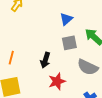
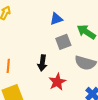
blue triangle: (66, 19) -> (56, 19), turned 32

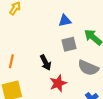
black arrow: (42, 63) -> (46, 63), turned -42

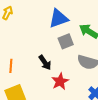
blue triangle: (65, 21) -> (59, 18), size x1.5

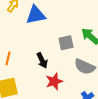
blue triangle: (59, 18) -> (36, 15), moved

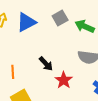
gray square: (66, 43) -> (60, 18), moved

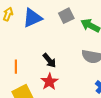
red star: (64, 80) -> (49, 82), moved

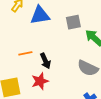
orange line: (16, 67) -> (25, 53), moved, turned 64

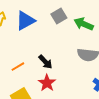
orange line: (25, 53) -> (18, 67), moved

